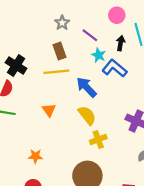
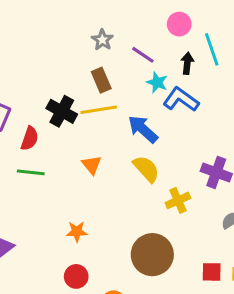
black cross: (16, 66) -> (62, 111), moved
yellow cross: (98, 139) -> (178, 200), moved

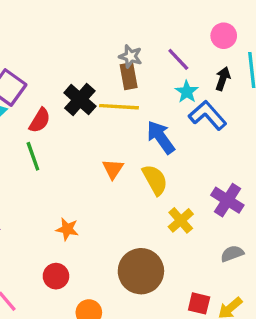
gray star: (102, 40) -> (131, 56), moved, turned -30
orange triangle: (92, 165) -> (113, 169), moved
green line: (31, 172) -> (33, 156), turned 52
yellow cross: (178, 200) -> (181, 220), turned -30

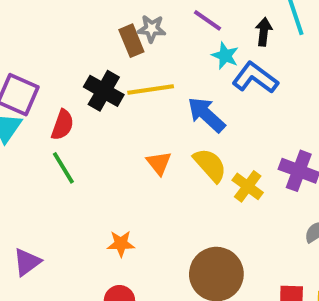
brown rectangle: (129, 76) -> (131, 41), moved
yellow cross: (181, 220) -> (248, 186), moved

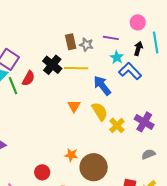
purple line: (208, 20) -> (111, 38), turned -35
gray star: (152, 29) -> (86, 45), moved
green line: (63, 168) -> (13, 86), moved
orange star: (121, 244) -> (71, 155), moved

